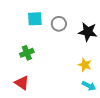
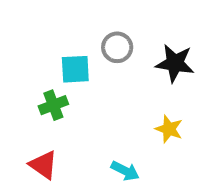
cyan square: (35, 19) -> (75, 69), moved
cyan arrow: (89, 86) -> (125, 171), moved

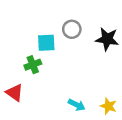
yellow star: (169, 129) -> (108, 106), moved
red triangle: (43, 165) -> (14, 93), moved

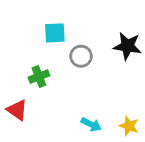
gray circle: (72, 29) -> (81, 56), moved
cyan square: (46, 43) -> (55, 33), moved

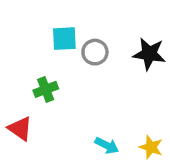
gray circle: (81, 56) -> (95, 52), moved

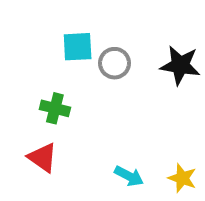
green cross: (46, 89) -> (55, 108), turned 35
red triangle: (20, 129) -> (43, 158), moved

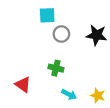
cyan square: (78, 47) -> (47, 15), moved
green cross: (55, 108) -> (56, 68), moved

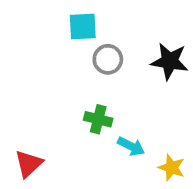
red triangle: (23, 85) -> (29, 164), moved, turned 42
cyan arrow: (69, 94) -> (131, 146), moved

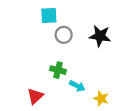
red triangle: (29, 164) -> (35, 96), moved

